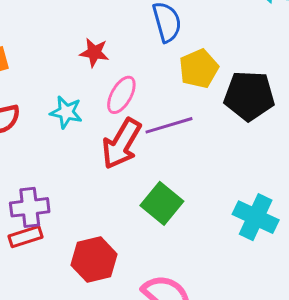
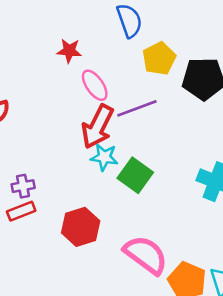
pink ellipse: (121, 95) -> (95, 85), turned -60
cyan star: (66, 112) -> (104, 157), moved
purple cross: (30, 207) -> (23, 186), size x0.7

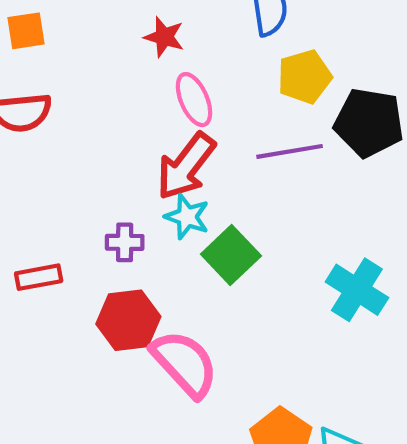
purple line: (137, 108) -> (290, 151), moved
purple cross: (23, 186) -> (125, 242), moved
pink semicircle: (146, 255) -> (185, 363), moved

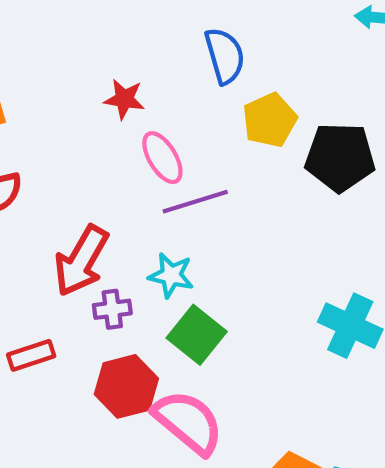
purple line: (290, 151) -> (195, 202), moved
red arrow: (186, 166) -> (81, 261), moved
green square: (231, 255) -> (197, 335), moved

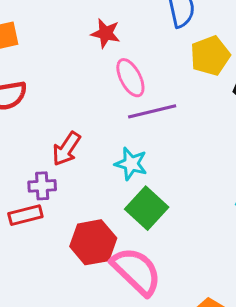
red arrow: (81, 261) -> (66, 149), size x0.7
purple cross: (112, 309) -> (42, 186), moved

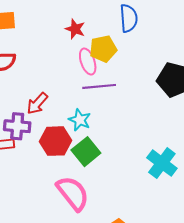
yellow pentagon: (210, 56) -> (103, 49), moved
purple cross: (42, 186) -> (17, 126), size x1.4
red hexagon: (93, 242) -> (56, 141), moved

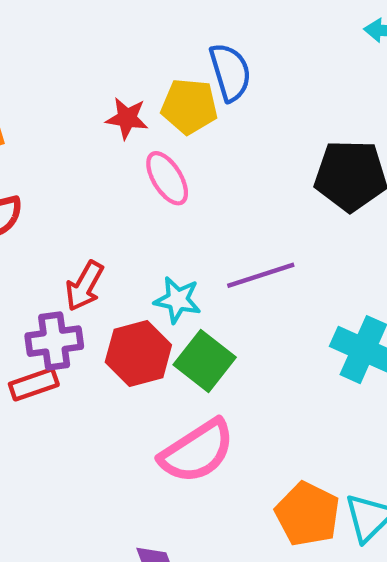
yellow pentagon: (103, 49) -> (189, 106), moved, turned 30
purple line: (99, 86) -> (261, 275), moved
pink semicircle: (73, 193) -> (197, 451), turned 108

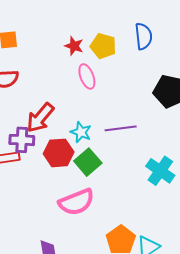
blue semicircle: (230, 72) -> (143, 36), moved
red arrow: (84, 286) -> (40, 118), size x1.4

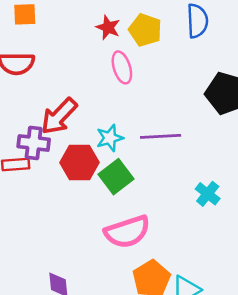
cyan star: (81, 132) -> (110, 138), turned 30
cyan cross: (160, 171) -> (208, 194), size x0.7
pink semicircle: (76, 202) -> (127, 232), moved

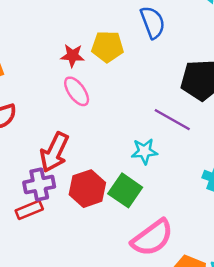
pink ellipse: (122, 67) -> (77, 91), moved
purple line: (161, 136) -> (172, 120), moved, turned 51
cyan star: (110, 138) -> (144, 151), moved, turned 30

